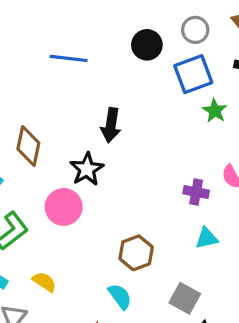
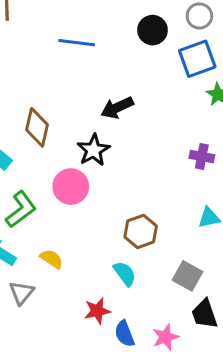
black arrow: (111, 125) -> (117, 108), turned 56
purple cross: (196, 192) -> (202, 156), moved

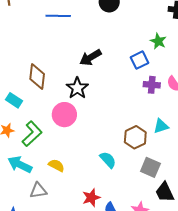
blue square: (197, 59) -> (139, 60), moved, size x0.7
brown hexagon: (141, 231) -> (135, 137), moved
cyan semicircle: (125, 274) -> (108, 160), moved
gray triangle: (22, 293) -> (38, 191), turned 48

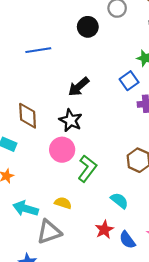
green L-shape: (32, 134) -> (87, 168), moved
cyan semicircle: (108, 160) -> (119, 201), moved
gray triangle: (38, 191) -> (49, 232), size x1.4

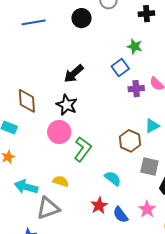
blue line: (38, 50) -> (34, 22), moved

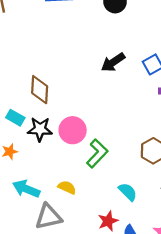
black arrow: (74, 74) -> (113, 62), moved
black star: (67, 105) -> (40, 129), moved, turned -30

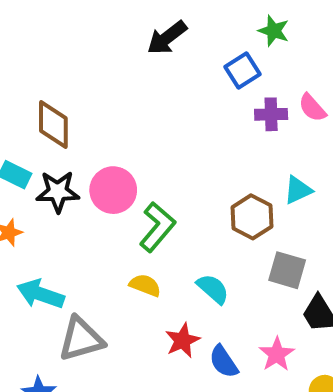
black arrow: (113, 62) -> (167, 38), moved
yellow semicircle: (67, 187) -> (145, 285), moved

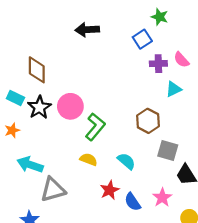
black arrow: (167, 38) -> (87, 30), moved, turned 35
cyan triangle: (298, 190) -> (174, 89), moved
black star: (58, 192) -> (39, 107), turned -30

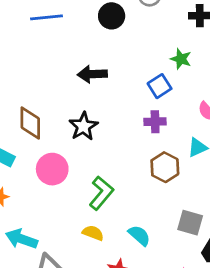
purple cross: (158, 64) -> (155, 122), moved
pink circle: (70, 106) -> (52, 169), moved
black star: (39, 107) -> (83, 126), moved
brown hexagon: (148, 121) -> (165, 167), moved

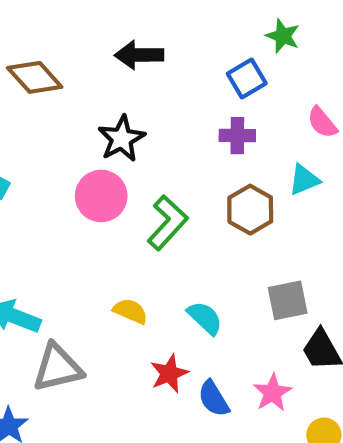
brown diamond: (30, 123) -> (35, 77), moved, turned -44
pink circle: (52, 169) -> (101, 196), moved
green L-shape: (101, 193) -> (167, 223), moved
gray square: (190, 223) -> (288, 300), turned -30

